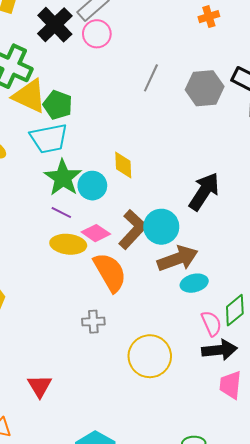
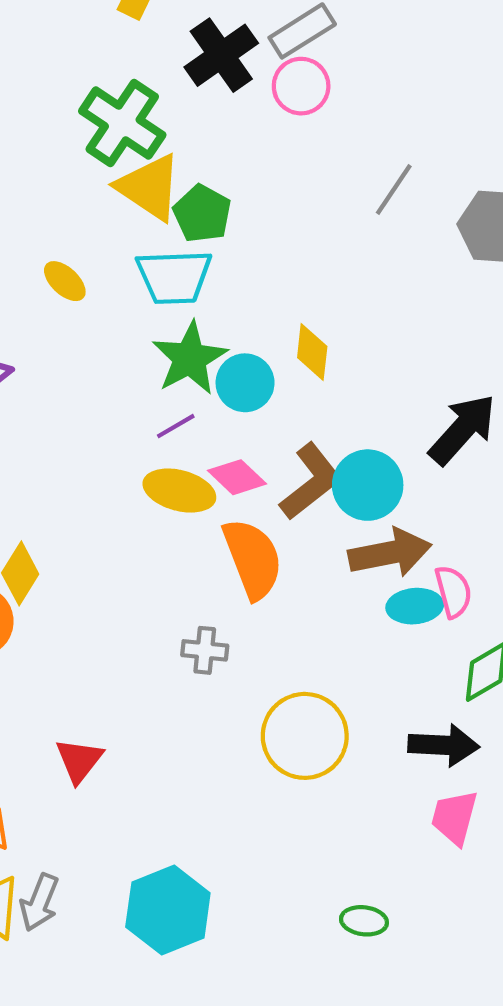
purple line: (61, 212) -> (176, 426), turned -66
pink semicircle: (211, 323) -> (453, 592), moved

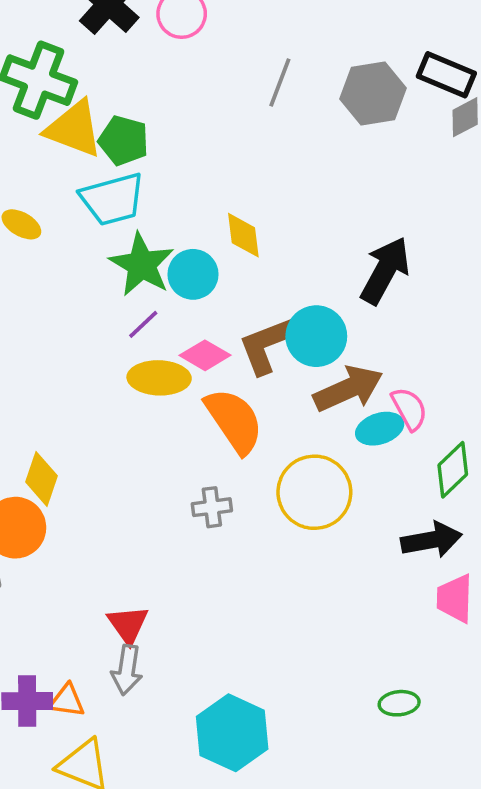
brown L-shape: (311, 482) -> (268, 344), turned -150
yellow circle: (305, 736) -> (314, 492), moved
gray arrow: (39, 902) -> (127, 670), moved

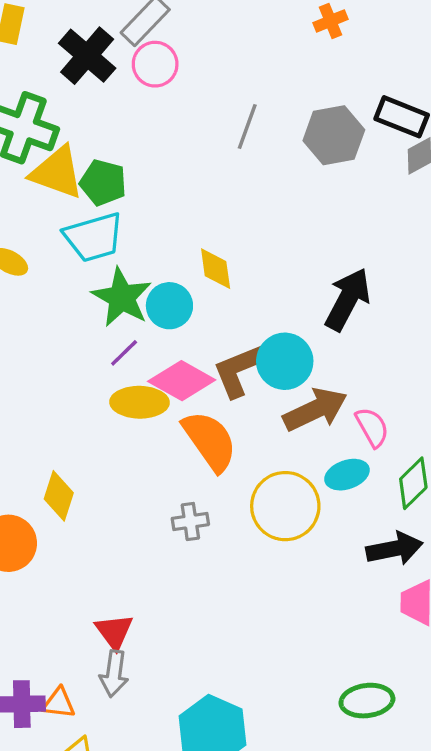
pink diamond: (205, 355) -> (182, 381), size x1.4
cyan ellipse: (380, 429) -> (347, 475), moved
yellow diamond: (42, 479) -> (59, 496), moved
green ellipse: (399, 703) -> (367, 701), size x1.4

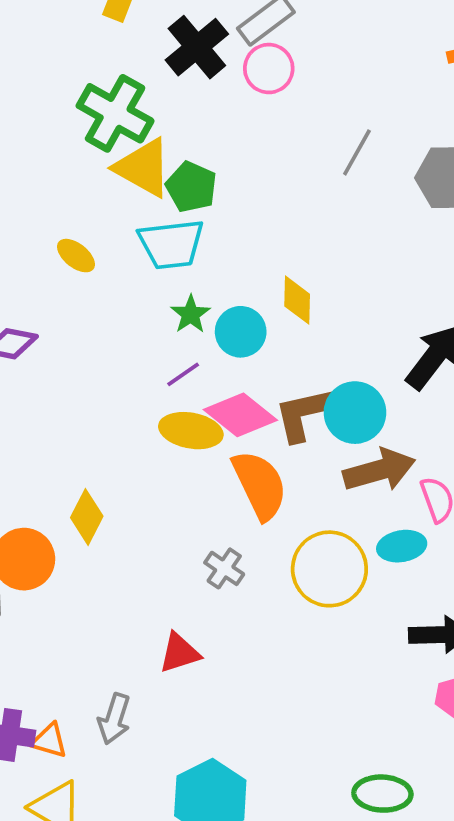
green star: (122, 297) -> (191, 314), size x0.6
gray cross: (190, 521) -> (224, 568), turned 33
red triangle: (114, 632) -> (179, 653), moved, turned 39

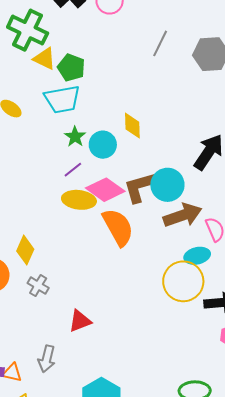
yellow triangle: (143, 168) -> (45, 59), size x0.7
gray cross: (224, 568) -> (38, 286), moved
yellow circle: (329, 569) -> (183, 281), moved

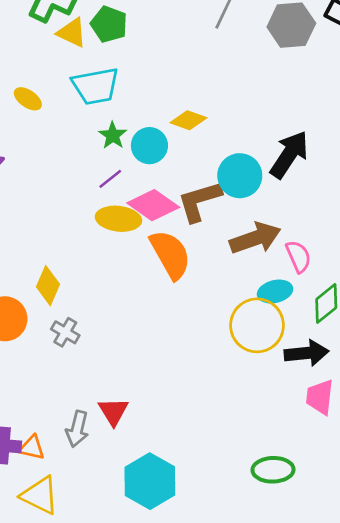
green pentagon: (71, 68) -> (109, 24), moved
yellow diamond: (132, 126) -> (188, 120), turned -68
cyan circle: (167, 185) -> (240, 176), moved
red triangle: (80, 321) -> (113, 411), moved, turned -40

